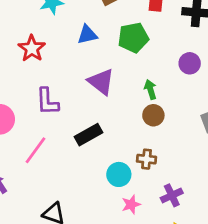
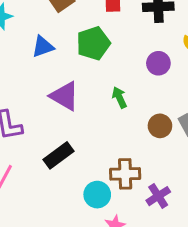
brown circle: (153, 115) -> (160, 126), moved
brown cross: (147, 159) -> (125, 174), size x1.4
purple cross: (172, 195) -> (158, 196), moved

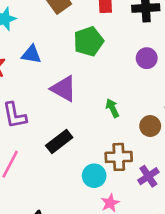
blue triangle: (43, 47) -> (31, 54), moved, turned 30
green arrow: (119, 97) -> (112, 108), moved
brown circle: (160, 126) -> (150, 126), moved

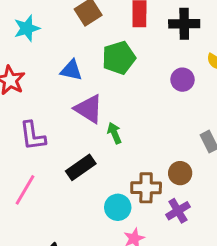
blue triangle: (31, 54) -> (71, 70), moved
green arrow: (112, 108) -> (114, 133), moved
brown circle: (150, 126) -> (180, 173), moved

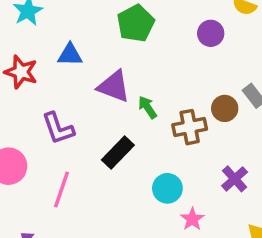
blue triangle: (71, 70) -> (70, 55), moved
brown circle: (180, 173) -> (225, 108), moved
brown cross: (146, 188) -> (190, 127), moved

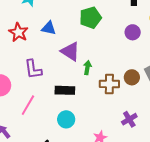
green arrow: (147, 107) -> (87, 68), turned 32
black rectangle: (118, 153) -> (65, 90), turned 36
cyan circle: (167, 188) -> (66, 119), moved

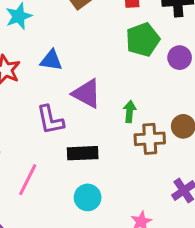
green pentagon: (90, 18) -> (143, 40), moved
green arrow: (87, 68) -> (130, 112), moved
purple L-shape: (33, 69) -> (50, 120), moved

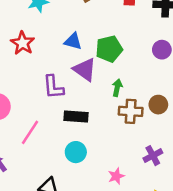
green pentagon: (143, 40) -> (109, 49), moved
blue triangle: (51, 60) -> (73, 41), moved

